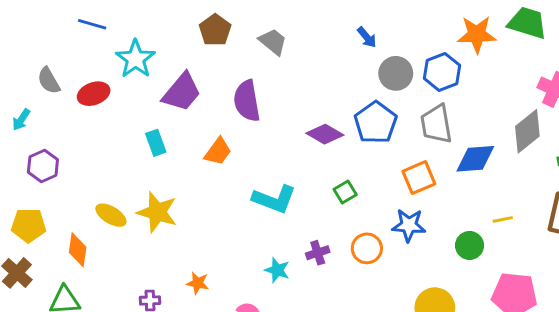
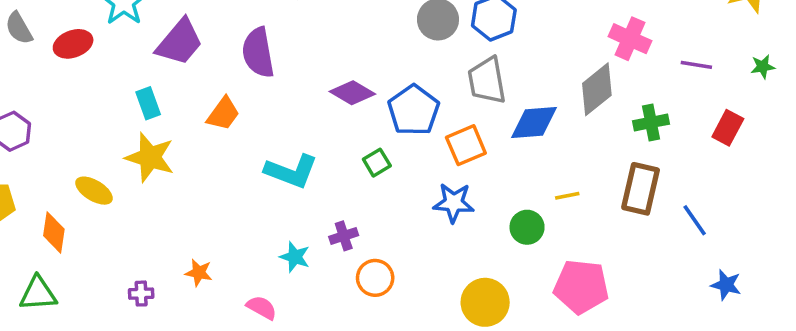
blue pentagon: (376, 123) -> (414, 110), moved
yellow star: (157, 212) -> (150, 157), moved
orange circle: (367, 248) -> (375, 278), moved

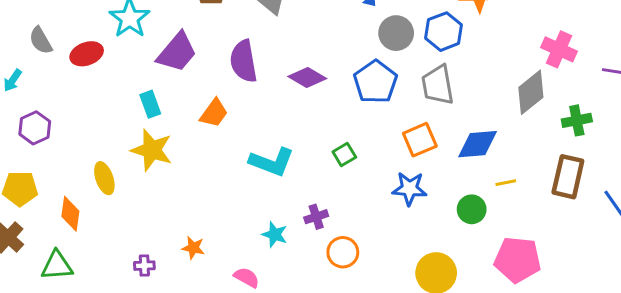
purple diamond: (352, 93) -> (307, 77), moved
blue pentagon: (414, 110) -> (375, 82), moved
blue diamond: (534, 122) -> (478, 144), moved
yellow ellipse: (94, 191) -> (104, 178), turned 40

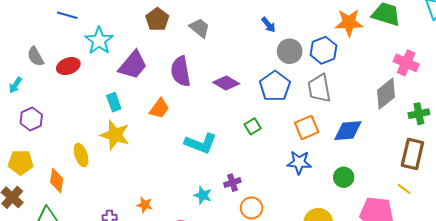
green square: (344, 154) -> (253, 126), moved
yellow line: (506, 183) -> (404, 189), moved, turned 48

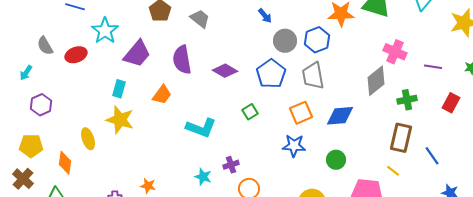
cyan rectangle: (114, 102) -> (119, 89), turned 36

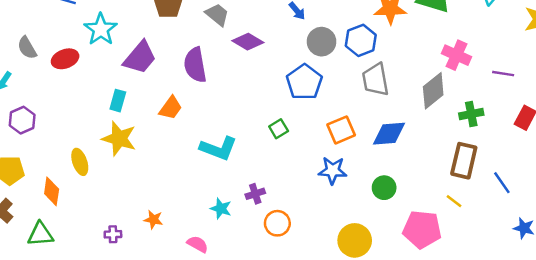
purple diamond: (225, 71) -> (248, 42), moved
gray trapezoid: (313, 76) -> (376, 80), moved

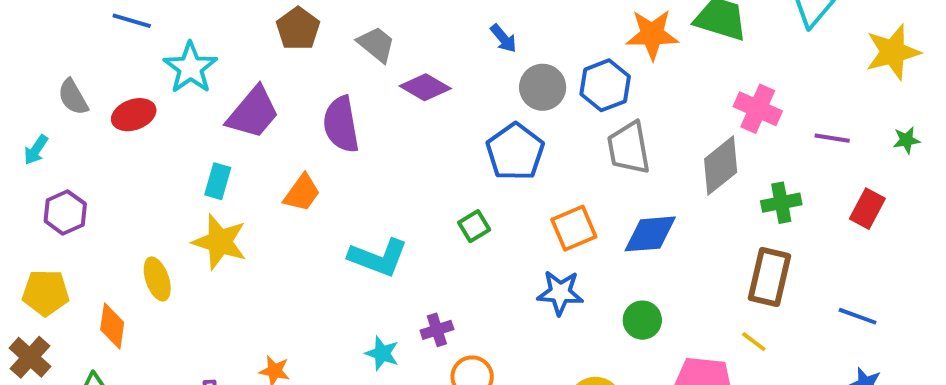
blue line: (502, 183) -> (858, 316), moved, turned -35

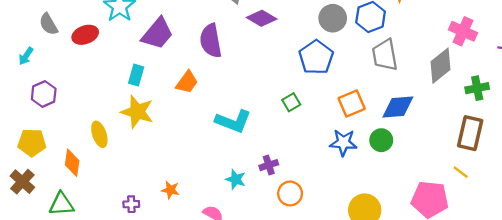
green circle: (642, 320) -> (381, 140), moved

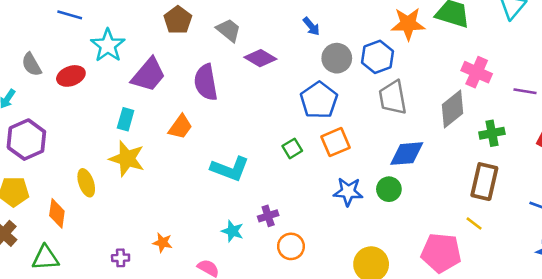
purple hexagon: (44, 94) -> (26, 140), size x1.4
orange square: (352, 103) -> (335, 142), moved

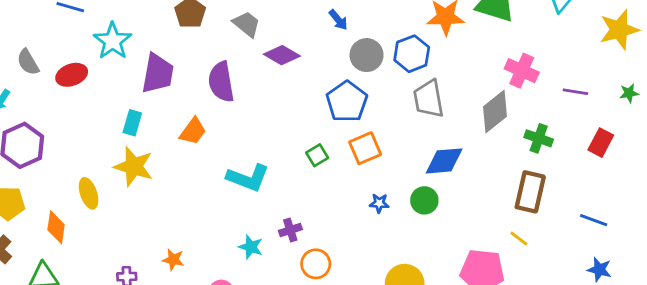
purple trapezoid: (149, 75) -> (158, 73), turned -30
green cross: (492, 133) -> (539, 138), turned 30
blue star: (348, 192) -> (379, 203), size x0.6

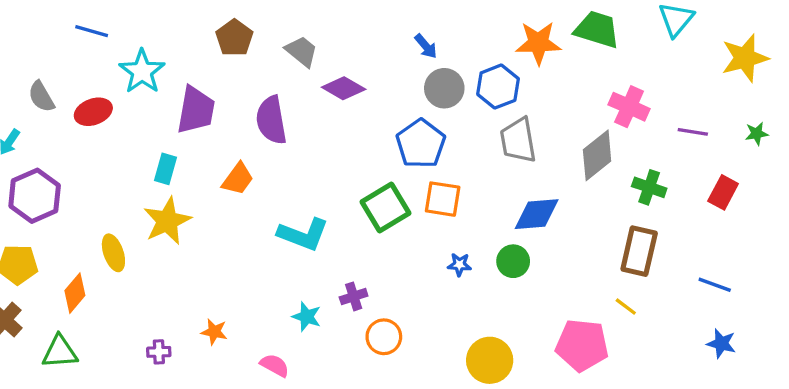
blue arrow: (338, 20) -> (426, 46), moved
orange square: (365, 148) -> (443, 199), turned 32
green square: (317, 155) -> (386, 207), size x1.8
yellow star: (134, 167) -> (167, 221), turned 30
orange diamond: (56, 227) -> (75, 293), turned 32

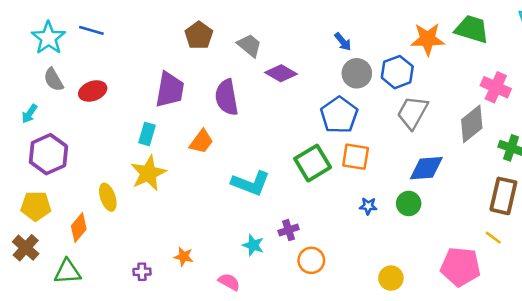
cyan star: (142, 71) -> (48, 38), moved
gray trapezoid: (518, 140) -> (412, 112), turned 39
yellow circle: (490, 360) -> (391, 278), size x0.7

